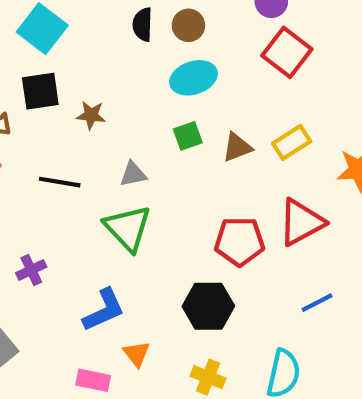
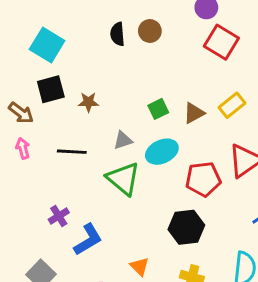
cyan ellipse: (193, 78) -> (162, 152), moved
blue L-shape: (104, 310) -> (88, 240), moved

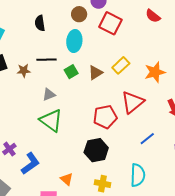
brown circle: (150, 31) -> (79, 14), moved
black line: (72, 152) -> (46, 60), moved
cyan ellipse: (162, 152) -> (74, 41), moved, turned -55

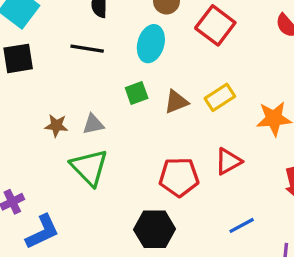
black line: (46, 60) -> (87, 49), moved
brown star: (24, 71) -> (56, 126), moved
red triangle: (133, 102) -> (228, 161), size x0.7

